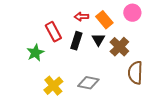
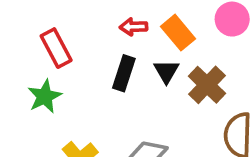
red rectangle: (53, 32) -> (56, 48), moved

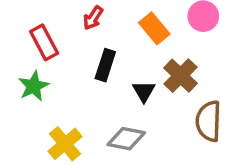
red arrow: (134, 27) -> (93, 18), moved, turned -55
black triangle: (166, 71) -> (144, 91), moved

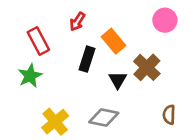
orange rectangle: (154, 28) -> (113, 41), moved
brown semicircle: (208, 121) -> (169, 115), moved, size x0.6

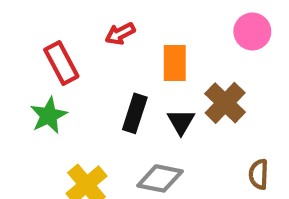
red arrow: (77, 22) -> (120, 34), turned 30
orange rectangle: (113, 41) -> (175, 63), turned 40
black rectangle: (87, 59) -> (135, 113), moved

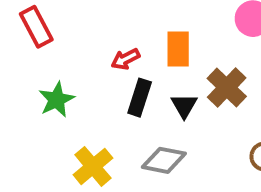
red arrow: (120, 34) -> (125, 59), moved
red rectangle: (61, 63) -> (36, 27), moved

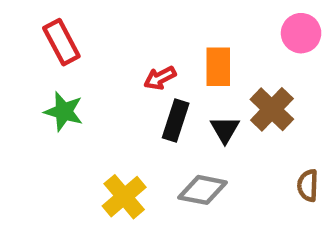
green star: (57, 100) -> (64, 112), moved, turned -30

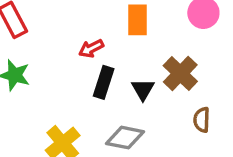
orange rectangle: (218, 67) -> (138, 20), moved
brown semicircle: (308, 185) -> (202, 120), moved

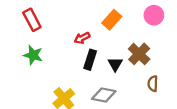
orange rectangle: (138, 20) -> (112, 20), turned 42

